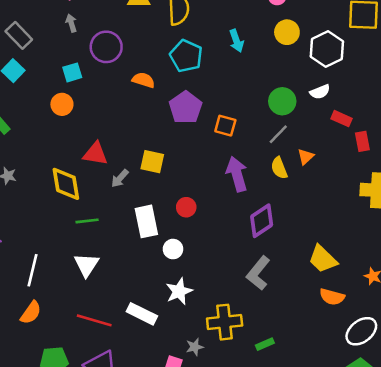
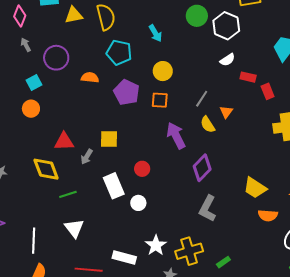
yellow circle: (287, 32) -> (163, 71), moved
green circle: (282, 101) -> (197, 16), moved
white star: (179, 291) -> (156, 245), moved

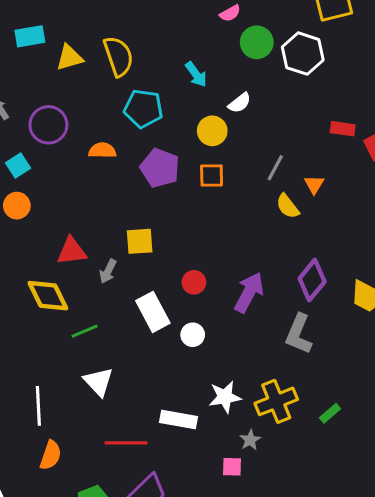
white semicircle: (227, 60) -> (240, 103), moved
purple arrow: (176, 136) -> (249, 292), moved, turned 60
purple diamond: (202, 168) -> (312, 280), moved
white star: (156, 245) -> (225, 397), turned 30

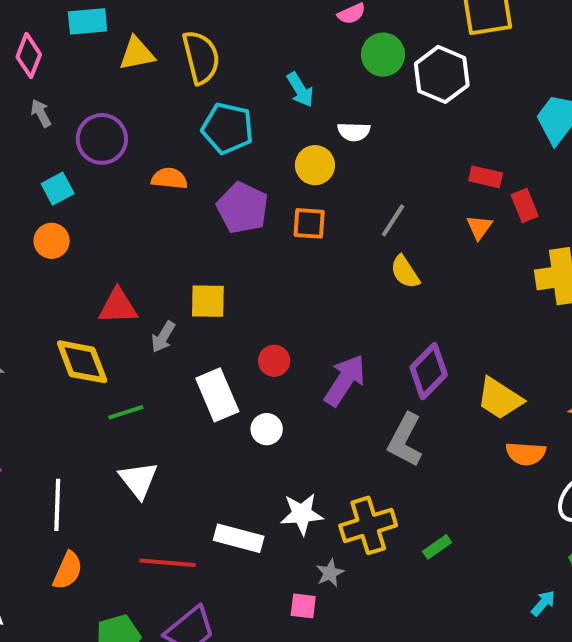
white semicircle: (240, 103) -> (354, 132), turned 35
orange triangle: (314, 184) -> (479, 227), moved

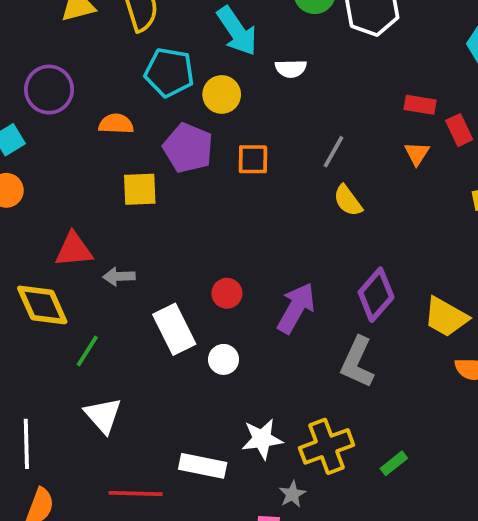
cyan arrow: (300, 90) -> (237, 31), size x1.5
yellow circle: (315, 165) -> (222, 94), moved
yellow square: (208, 301) -> (140, 189), moved
gray arrow: (163, 337) -> (119, 276), turned 60
green line: (126, 412) -> (87, 351), turned -36

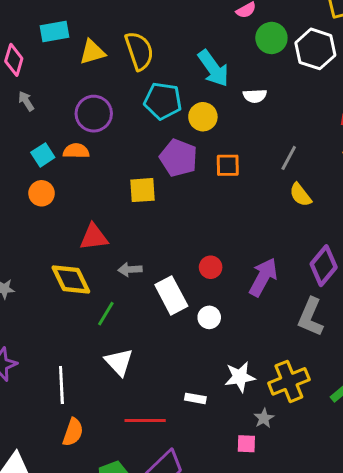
purple circle: (49, 90) -> (94, 114), moved
orange semicircle: (116, 124) -> (76, 151), moved
gray arrow: (119, 276) -> (130, 269), moved
white rectangle: (203, 466) -> (195, 398), size x0.6

